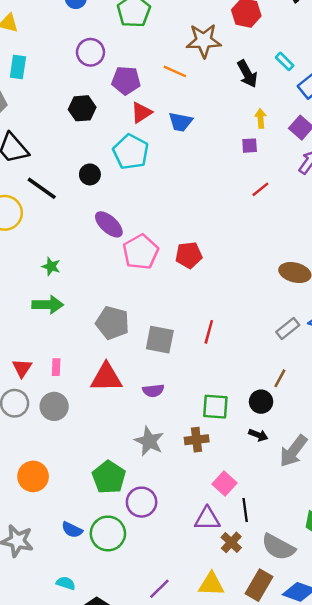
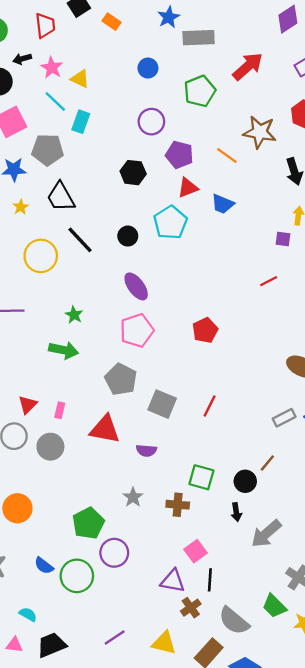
red line: (260, 189) -> (269, 281), moved
pink pentagon: (141, 252) -> (137, 330), moved
red pentagon: (189, 255) -> (205, 330), turned -30
black arrow: (258, 435) -> (236, 512), turned 48
gray star: (149, 441) -> (133, 497), size x0.7

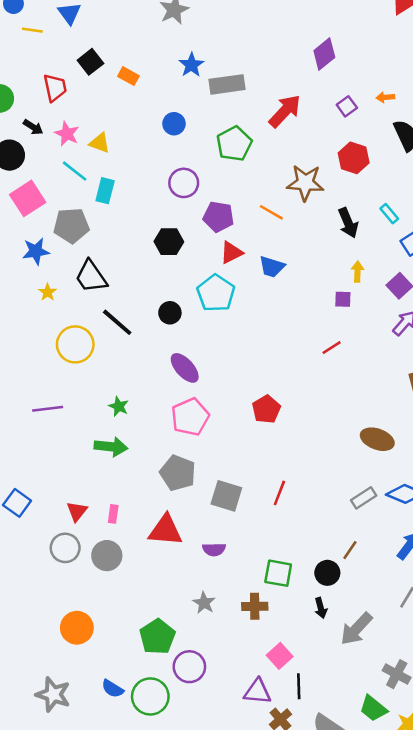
black arrow: (22, 59) -> (33, 127), turned -126

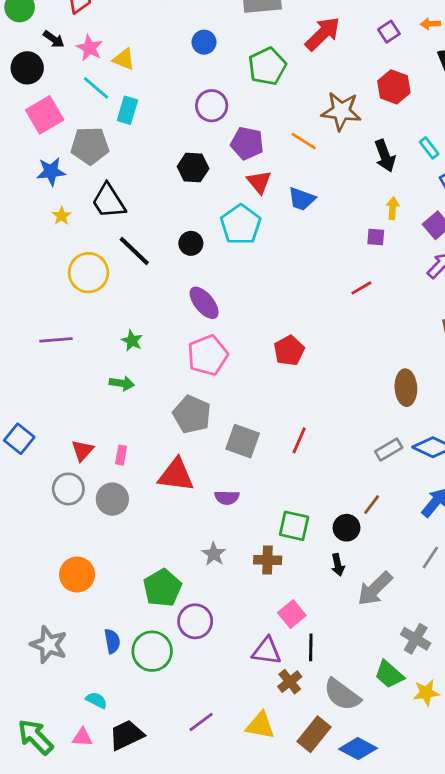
red triangle: (231, 253) -> (259, 182), turned -45
brown ellipse: (377, 439) -> (406, 388), turned 64
green arrow: (111, 447) -> (122, 383), size x0.7
blue semicircle: (112, 689) -> (112, 641), turned -135

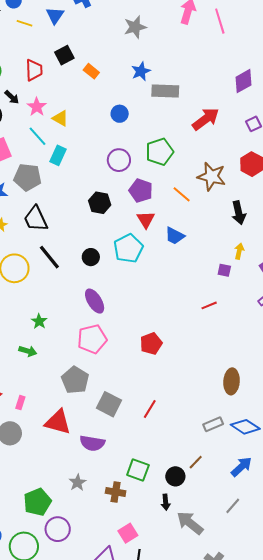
green pentagon: (267, 66) -> (160, 152), moved
purple semicircle: (227, 498) -> (92, 443), size x1.4
gray arrow: (375, 589) -> (190, 523), turned 76

